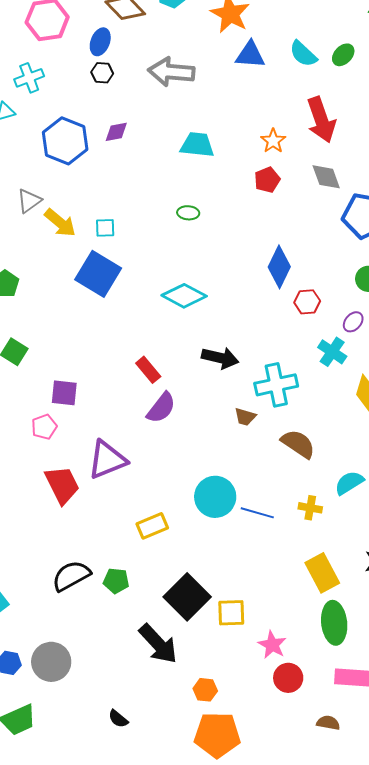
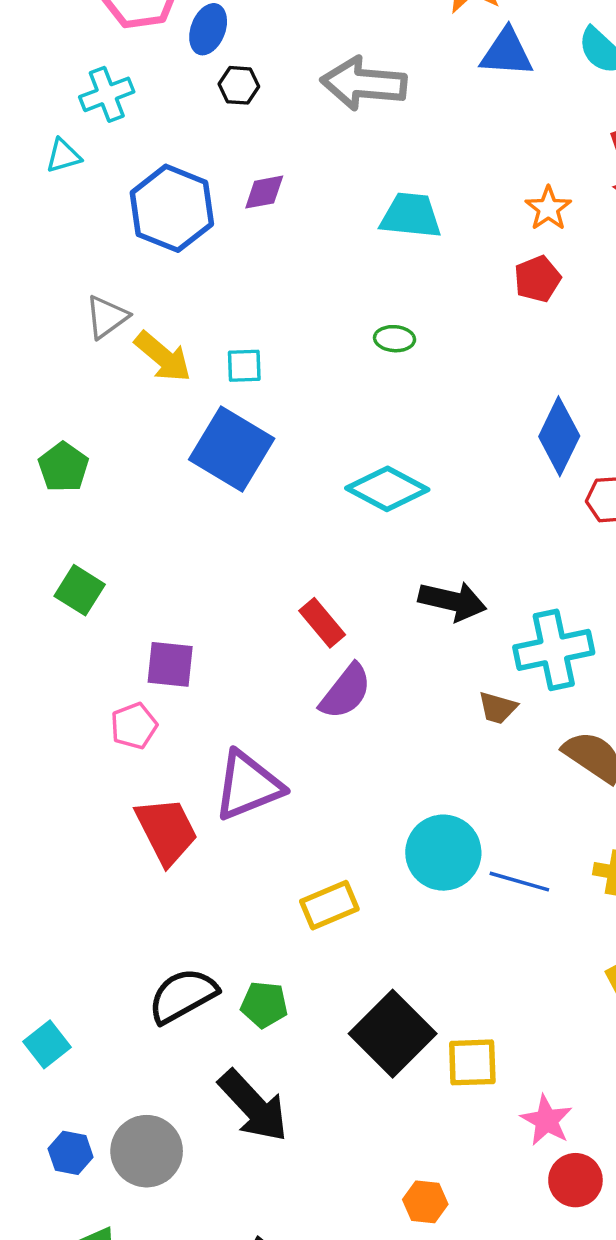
blue ellipse: (100, 42) -> (208, 29), moved
black arrow: (158, 644) -> (253, 1106), moved

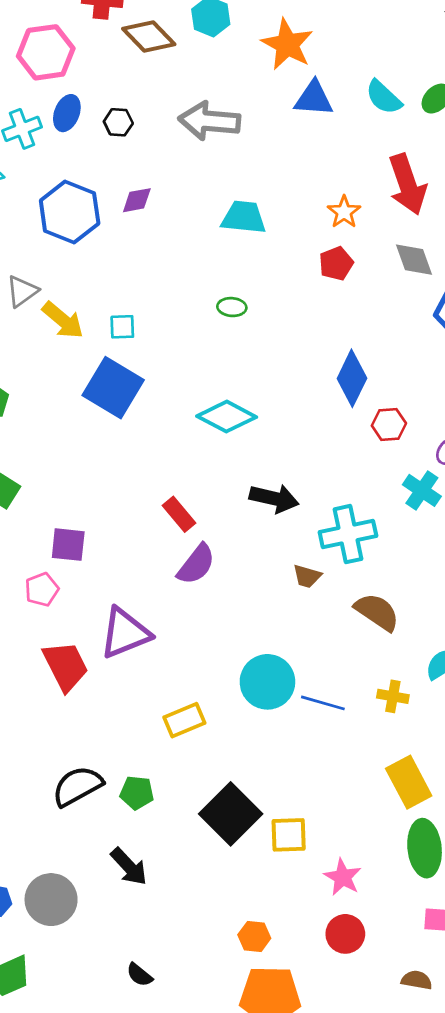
blue ellipse: (208, 29) -> (67, 113), moved
black arrow: (253, 1106) -> (129, 867), size x0.7
red circle: (575, 1180) -> (345, 934), moved

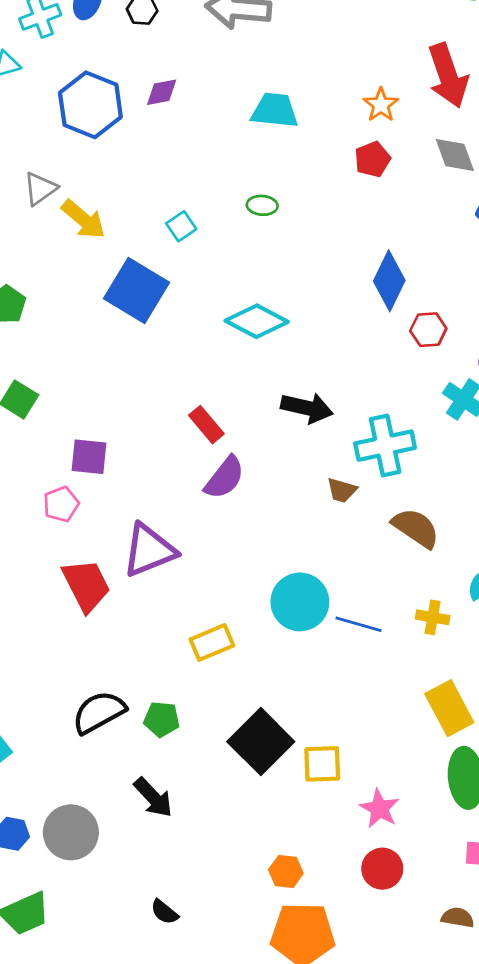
cyan square: (122, 327) -> (181, 226), moved, turned -32

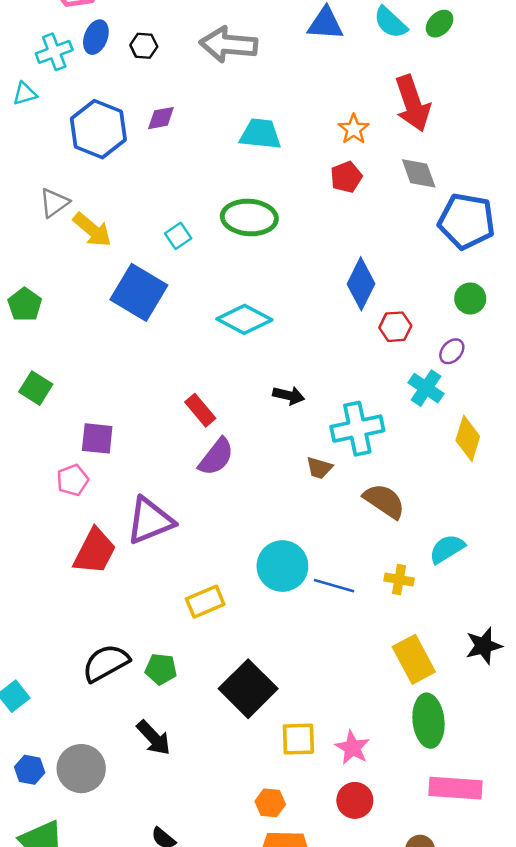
green ellipse: (262, 205) -> (249, 218), size x2.0
black arrow: (307, 408) -> (289, 395), size x0.7
red trapezoid: (86, 585) -> (95, 551), turned 54
yellow square: (322, 764) -> (298, 739), moved

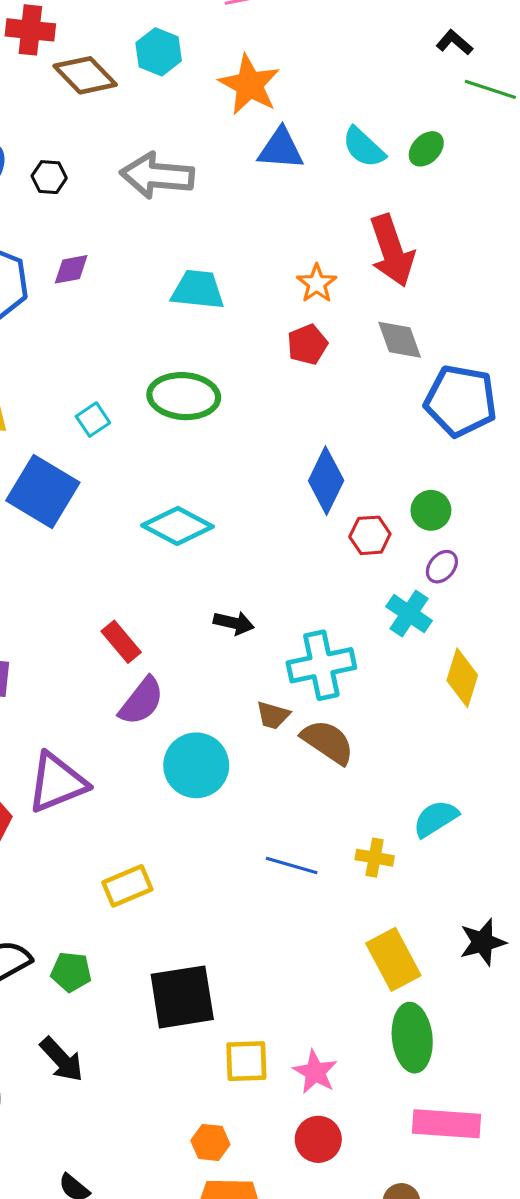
green circle: (470, 298) -> (431, 510), moved
brown semicircle: (384, 501) -> (328, 742), moved
cyan circle: (282, 566) -> (196, 765), moved
black square: (248, 689) -> (182, 997), turned 36

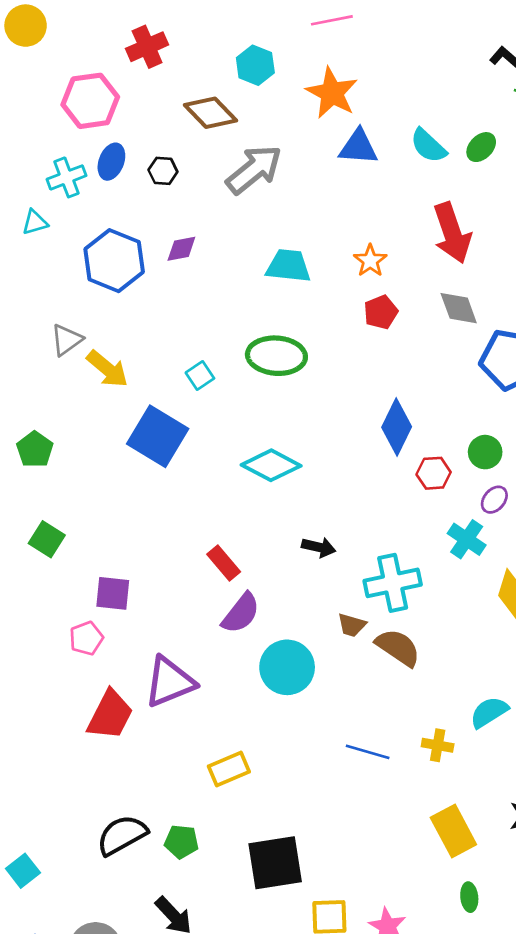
red cross: (30, 30) -> (147, 47), turned -30
brown diamond: (85, 75) -> (210, 113), moved
gray arrow: (157, 175) -> (254, 170), turned 136
orange star: (317, 283) -> (370, 261), moved
green ellipse: (412, 1038) -> (469, 897), size x0.5

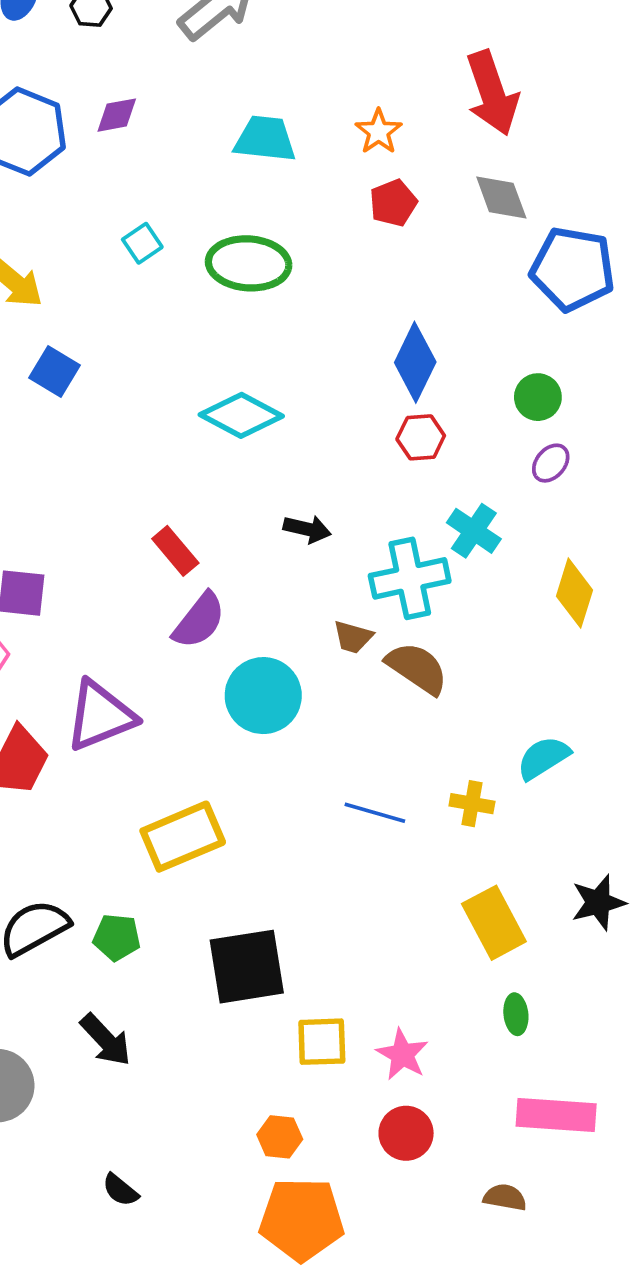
cyan square: (200, 376) -> (142, 243), moved
blue square: (158, 436) -> (54, 371), moved, size x0.6
red hexagon: (434, 473) -> (421, 437), moved
cyan cross: (467, 539) -> (474, 531), moved
yellow rectangle: (229, 769) -> (183, 837), size x1.4

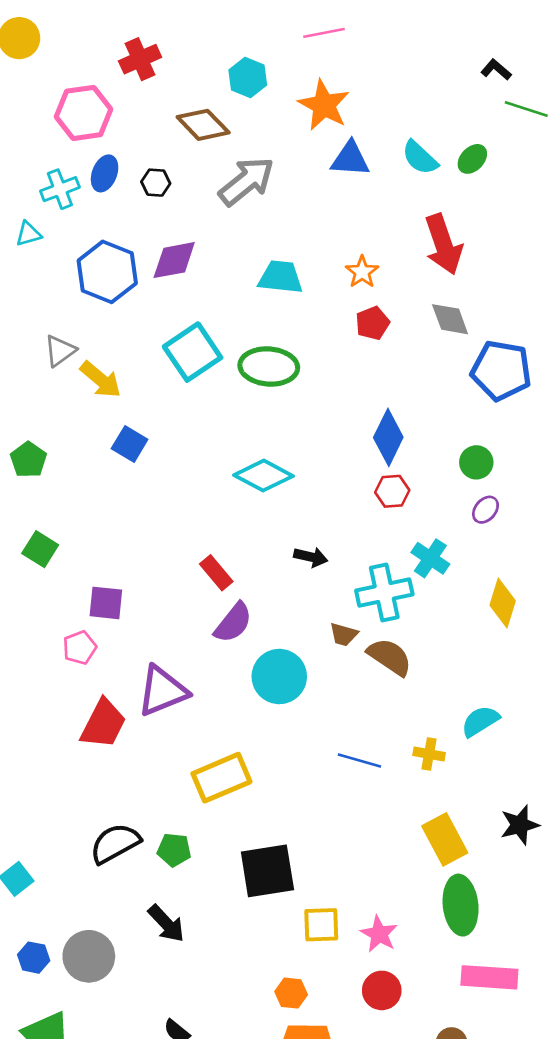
purple diamond: (117, 115) -> (174, 260), size x1.5
cyan square: (142, 243) -> (193, 352), size x2.0
green ellipse: (516, 1014) -> (461, 905), size x2.0

